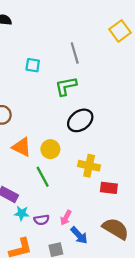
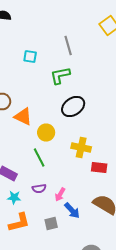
orange triangle: (22, 147) -> (23, 116), moved
cyan star: (22, 213) -> (14, 198), moved
purple semicircle: (42, 220) -> (39, 188), moved

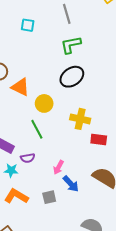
green L-shape: (60, 76) -> (71, 45), moved
purple semicircle: (39, 188) -> (28, 158), moved
orange L-shape: (19, 222) -> (16, 196), turned -135

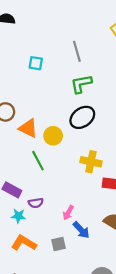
yellow circle: (44, 103) -> (53, 136), moved
green line: (37, 129) -> (38, 161), moved

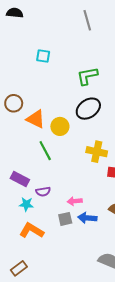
gray line: (77, 51) -> (87, 20), moved
pink arrow: (68, 213) -> (75, 201), turned 56
blue arrow: (81, 230) -> (87, 218), turned 138
gray square: (58, 244) -> (65, 219), moved

